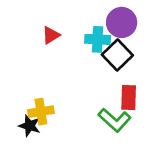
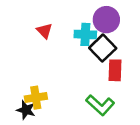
red triangle: (51, 35) -> (44, 31), turned -42
red rectangle: (129, 97) -> (115, 70), moved

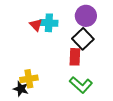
cyan cross: (85, 34) -> (49, 23), moved
red rectangle: (115, 70) -> (75, 57), moved

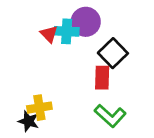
purple circle: (86, 16) -> (86, 22), moved

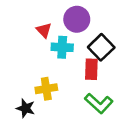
cyan cross: (67, 31) -> (62, 47), moved
yellow cross: (39, 108) -> (46, 89), moved

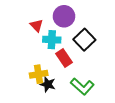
red rectangle: (91, 69) -> (64, 58), moved, turned -36
black star: (26, 108) -> (48, 84), moved

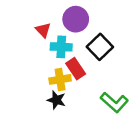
yellow cross: (39, 74) -> (60, 79), moved
green L-shape: (82, 86) -> (114, 102), moved

